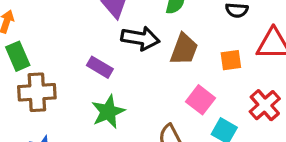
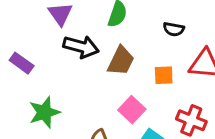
purple rectangle: (100, 67) -> (22, 63), moved
red cross: (265, 105) -> (191, 120), turned -32

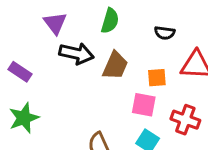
pink square: (132, 110) -> (144, 105), moved, turned -30
green star: (44, 112) -> (24, 118), moved

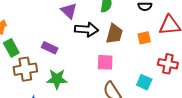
pink square: (144, 105) -> (105, 62), moved
green star: (24, 118) -> (57, 79), turned 30

